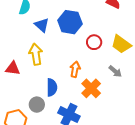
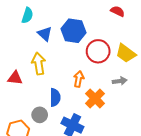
red circle: (94, 42) -> (98, 51), size x1.5
gray arrow: (115, 71) -> (120, 81), turned -48

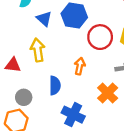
orange cross: (95, 98) -> (108, 93), moved
gray circle: (40, 115) -> (24, 97), moved

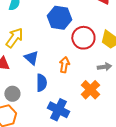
blue triangle: (44, 19) -> (31, 58), moved
yellow arrow: (38, 50) -> (14, 38), moved, turned 45

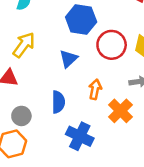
blue triangle: (31, 58) -> (68, 59), moved, turned 35
orange arrow: (64, 65) -> (95, 89), moved

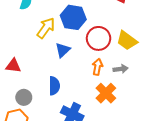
yellow arrow: (24, 45) -> (46, 28), moved
orange arrow: (95, 89) -> (97, 67), moved

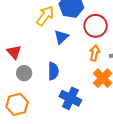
red triangle: (13, 66) -> (14, 52), turned 42
gray circle: (24, 97) -> (24, 73), moved

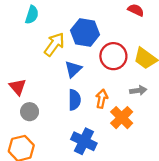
orange arrow: (95, 53) -> (102, 99), moved
blue semicircle: (53, 71) -> (74, 100), moved

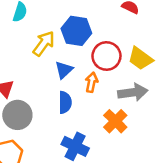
gray arrow: (138, 90) -> (133, 92), size x1.6
orange arrow: (102, 99) -> (91, 82), moved
gray circle: (30, 112) -> (17, 115), size x1.5

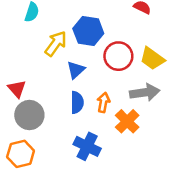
orange arrow: (91, 82) -> (103, 102), moved

